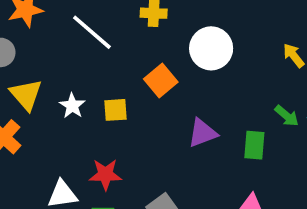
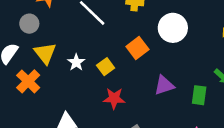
yellow square: (115, 110) -> (106, 67), turned -35
red star: (105, 174) -> (114, 98), moved

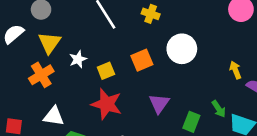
orange cross: (28, 81) -> (41, 75), moved
purple triangle: (164, 85) -> (159, 103), turned -50
red star: (114, 98) -> (107, 104), size x1.4

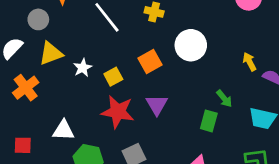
yellow triangle: (49, 43) -> (51, 53), turned 40
orange cross: (41, 75) -> (26, 88), moved
purple triangle: (159, 103) -> (157, 105), moved
green arrow: (219, 109) -> (224, 99), moved

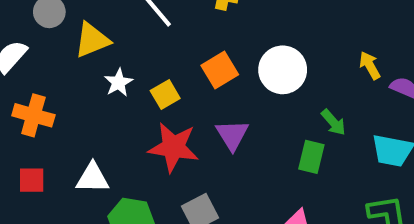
white circle: (191, 45) -> (283, 70), moved
yellow triangle: (51, 53) -> (92, 40), moved
orange cross: (26, 88) -> (33, 115), turned -35
red square: (23, 145) -> (32, 180), moved

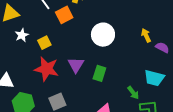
orange square: (220, 70) -> (64, 15), moved
green arrow: (334, 122) -> (133, 93), moved
green rectangle: (311, 157) -> (99, 73), moved

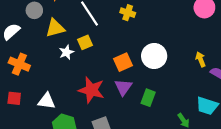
orange square: (64, 15) -> (123, 62), moved
yellow square: (44, 43) -> (85, 42), moved

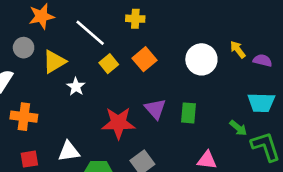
yellow square: (85, 42) -> (109, 64), moved
white circle: (154, 56) -> (201, 59), moved
orange square: (123, 62) -> (145, 59), moved

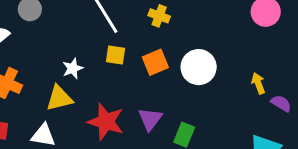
white circle: (201, 59) -> (199, 67), moved
yellow triangle: (54, 62) -> (59, 98), moved
yellow square: (109, 64) -> (116, 55), turned 30

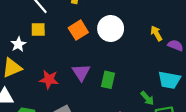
yellow square: (116, 55) -> (38, 30), moved
red star: (106, 122) -> (49, 80), size x0.7

